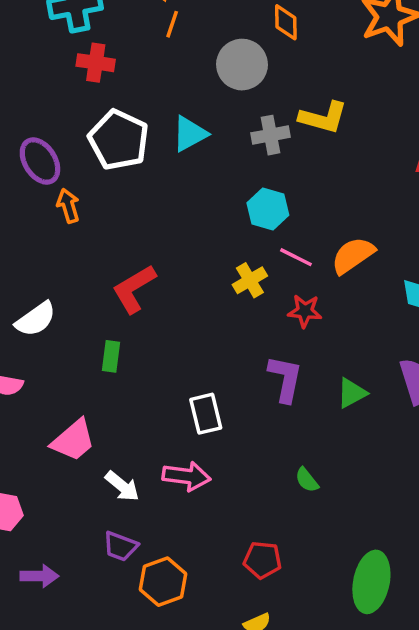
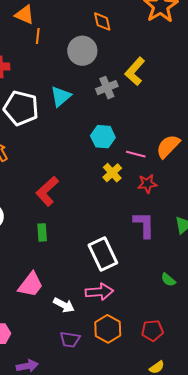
yellow L-shape: (323, 118) -> (135, 71), turned 128
cyan hexagon: (268, 209) -> (103, 137), moved
white rectangle: (206, 414) -> (103, 254), size x1.4
orange hexagon: (163, 582) -> (108, 329), moved

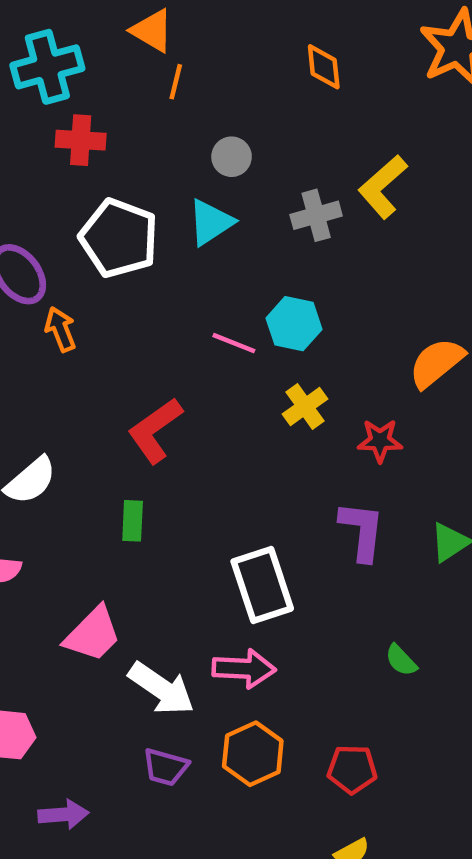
gray circle: (82, 51) -> (232, 157), moved, size x0.6
pink line: (136, 154) -> (234, 343), moved
white arrow: (64, 305) -> (161, 689), size x1.4

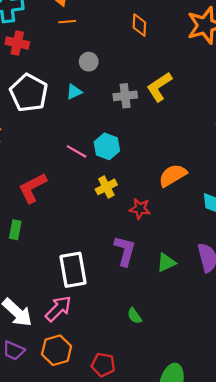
orange line: (176, 82) -> (67, 22), turned 63
cyan triangle: (211, 222) -> (74, 92), size x0.7
pink arrow: (244, 669) -> (58, 309), turned -56

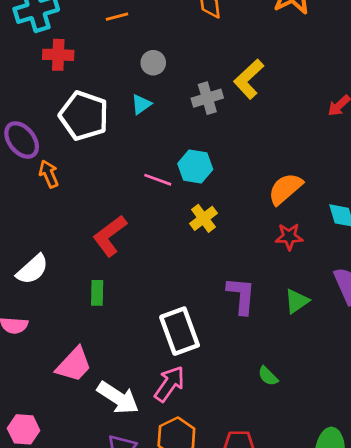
red star: (140, 209) -> (289, 237), moved

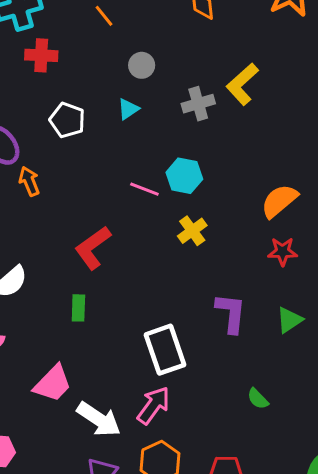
orange line: (117, 17) -> (104, 16), turned 65
white pentagon: (84, 116) -> (67, 120), size x0.7

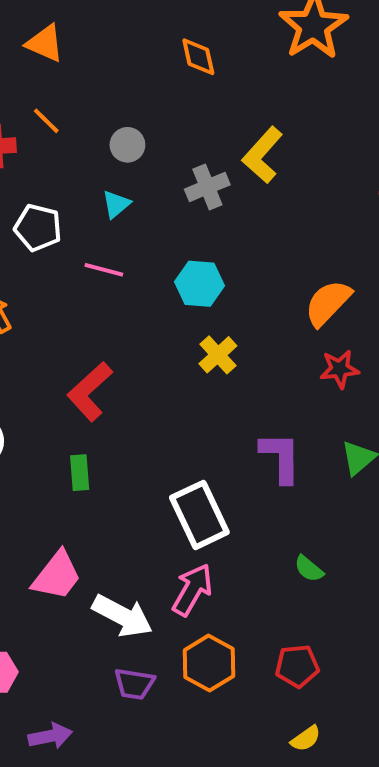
orange line: (104, 16) -> (46, 121), moved
pink line: (144, 189) -> (104, 270), moved
green semicircle: (258, 399) -> (309, 569), moved

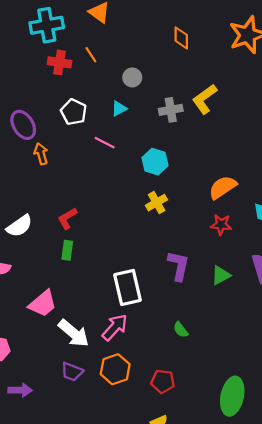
red L-shape: (90, 391) -> (67, 218), moved, size x0.7

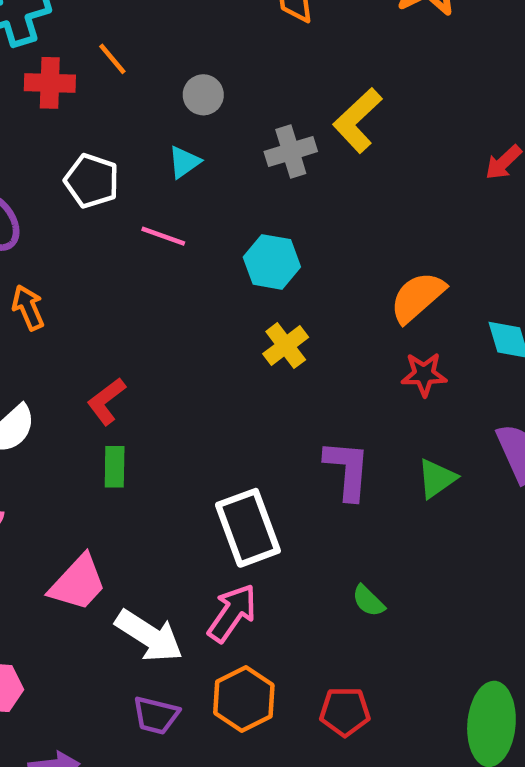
orange arrow: (41, 154) -> (28, 308), moved

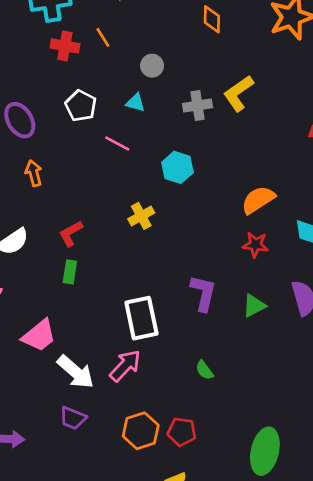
cyan triangle: (184, 162) -> (135, 103), turned 42
yellow cross: (286, 346) -> (141, 216), moved
orange hexagon: (244, 699) -> (141, 431), moved

